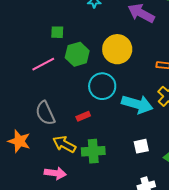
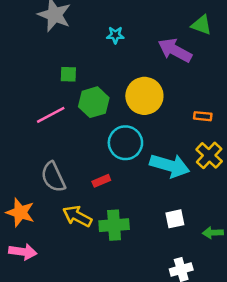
pink arrow: (55, 173) -> (23, 252), moved

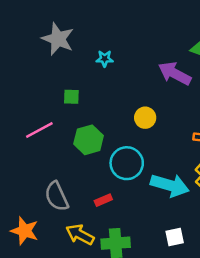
cyan star: (115, 35) -> (105, 59), moved
yellow circle: (144, 96) -> (145, 118), size x0.6
green hexagon: (94, 102) -> (89, 140), moved
pink line: (51, 115) -> (39, 130), moved

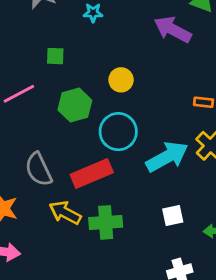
yellow circle: (145, 118) -> (121, 80), moved
cyan arrow: (170, 185) -> (167, 157), turned -45
red rectangle: (103, 200) -> (92, 174), size x2.0

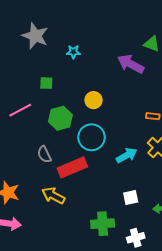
cyan arrow: (167, 157) -> (127, 155), size x0.7
gray semicircle: (39, 169) -> (44, 154), moved, size x0.7
green cross: (106, 222) -> (103, 224), moved

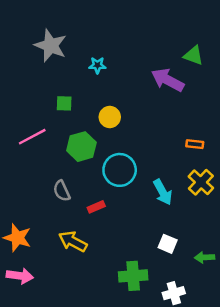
yellow circle: (94, 100) -> (110, 117), moved
cyan arrow: (127, 155) -> (163, 192), turned 90
red rectangle: (72, 167) -> (96, 207), size x0.5
white square: (131, 198) -> (168, 244), turned 35

